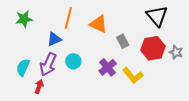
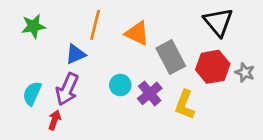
gray rectangle: (123, 41) -> (171, 57), size x1.6
cyan circle: (73, 61) -> (120, 85), moved
yellow L-shape: (133, 75) -> (185, 105), turned 60

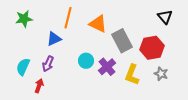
black triangle: (218, 22) -> (165, 17), moved, size x0.7
gray star: (245, 72) -> (161, 74), moved
purple arrow: (67, 89) -> (48, 64), size x0.7

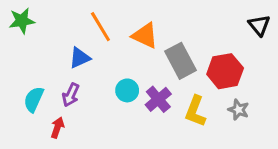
black triangle: (165, 17) -> (259, 25), moved
orange line: (68, 18) -> (100, 27), turned -45
green star: (24, 19) -> (22, 21), moved

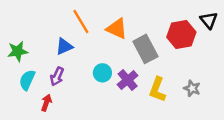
green star: (22, 21) -> (18, 51), moved
red hexagon: (225, 71) -> (181, 35), moved

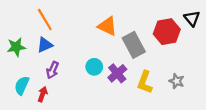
orange line: (81, 21) -> (45, 20), moved
blue triangle: (64, 47) -> (45, 45), moved
cyan semicircle: (27, 80) -> (22, 85), moved

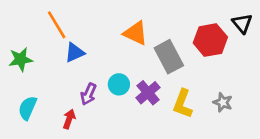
blue triangle: (45, 45) -> (75, 53), moved
purple arrow: (52, 70) -> (88, 94), moved
red arrow: (43, 94) -> (69, 119), moved

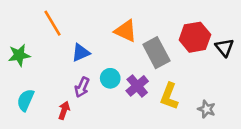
black triangle: (242, 23) -> (224, 47), moved
blue triangle: (75, 53) -> (81, 53), moved
gray star: (223, 102) -> (206, 109), moved

